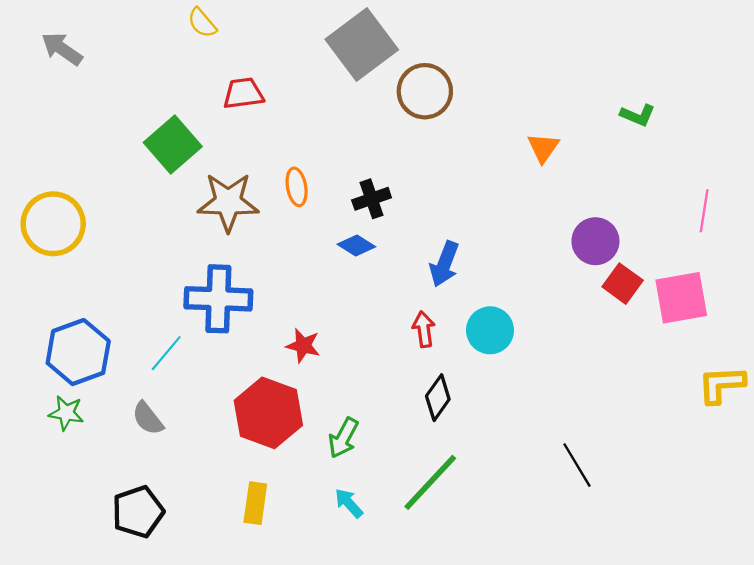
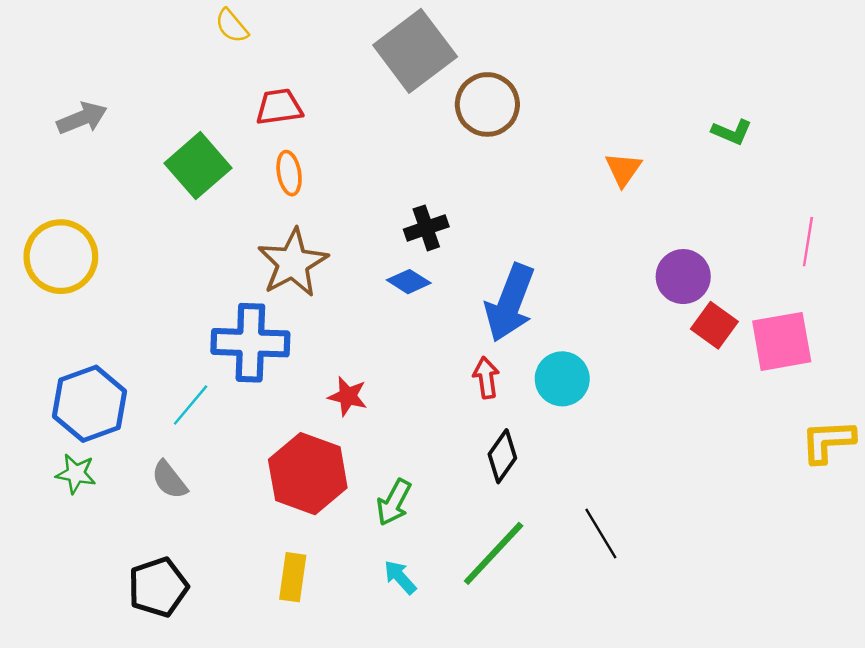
gray arrow: (62, 49) -> (82, 118), moved, turned 123
orange ellipse: (297, 187) -> (289, 173), moved
brown star: (228, 202) -> (293, 263), moved, turned -30
blue arrow: (444, 264) -> (510, 303), size x1.5
black line: (577, 465) -> (601, 534), moved

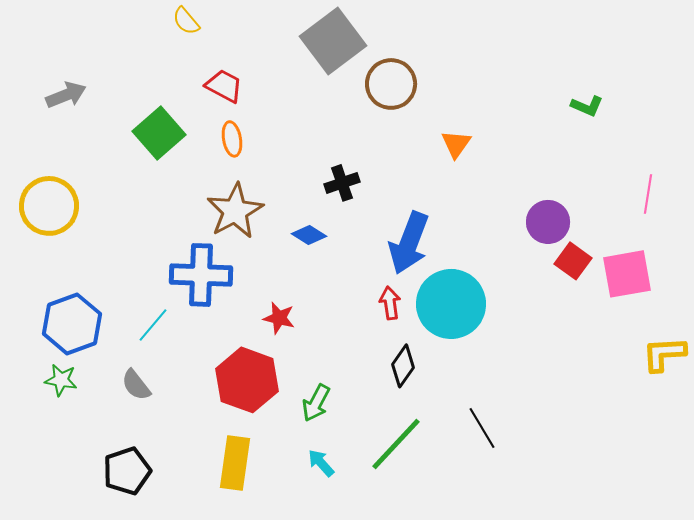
red trapezoid: (279, 107) -> (224, 86), turned 36
orange triangle: (623, 169) -> (456, 144), moved
blue diamond: (409, 282) -> (309, 235), moved
cyan circle: (562, 379) -> (451, 304), size x1.6
yellow rectangle: (293, 577) -> (235, 463), size x1.4

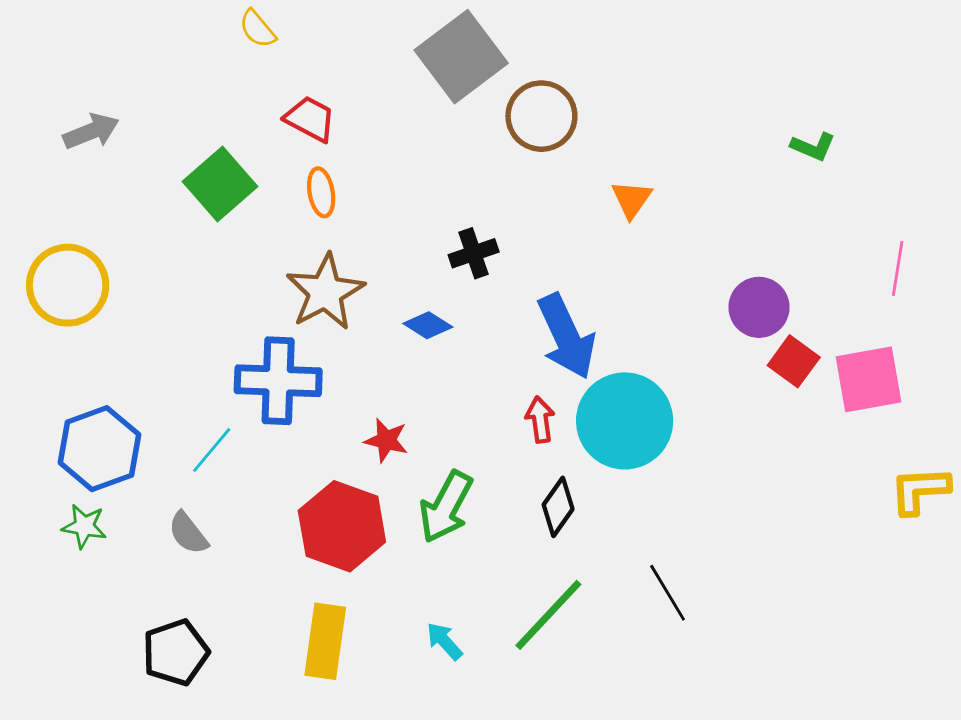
blue arrow: (409, 243) -> (566, 336), turned -46
green arrow: (316, 403) -> (446, 507), moved, size x1.4

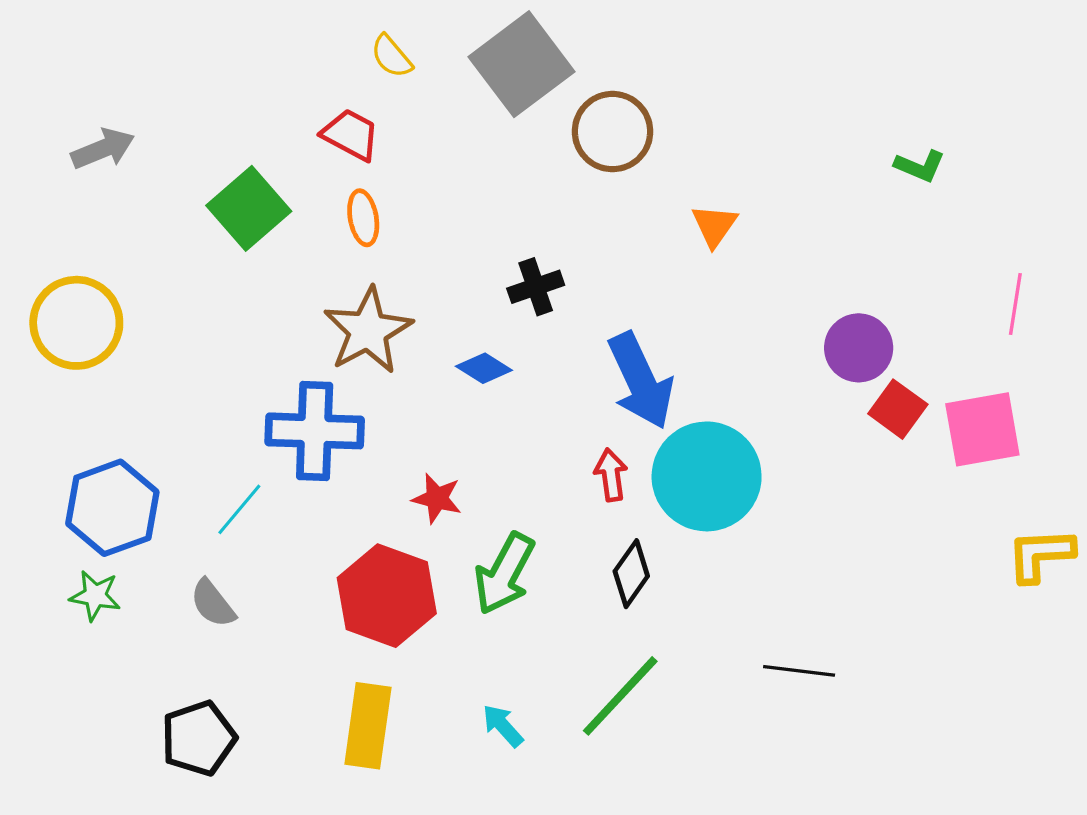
yellow semicircle: (257, 29) -> (391, 56), moved
black line: (668, 593) -> (799, 671), moved, turned -52

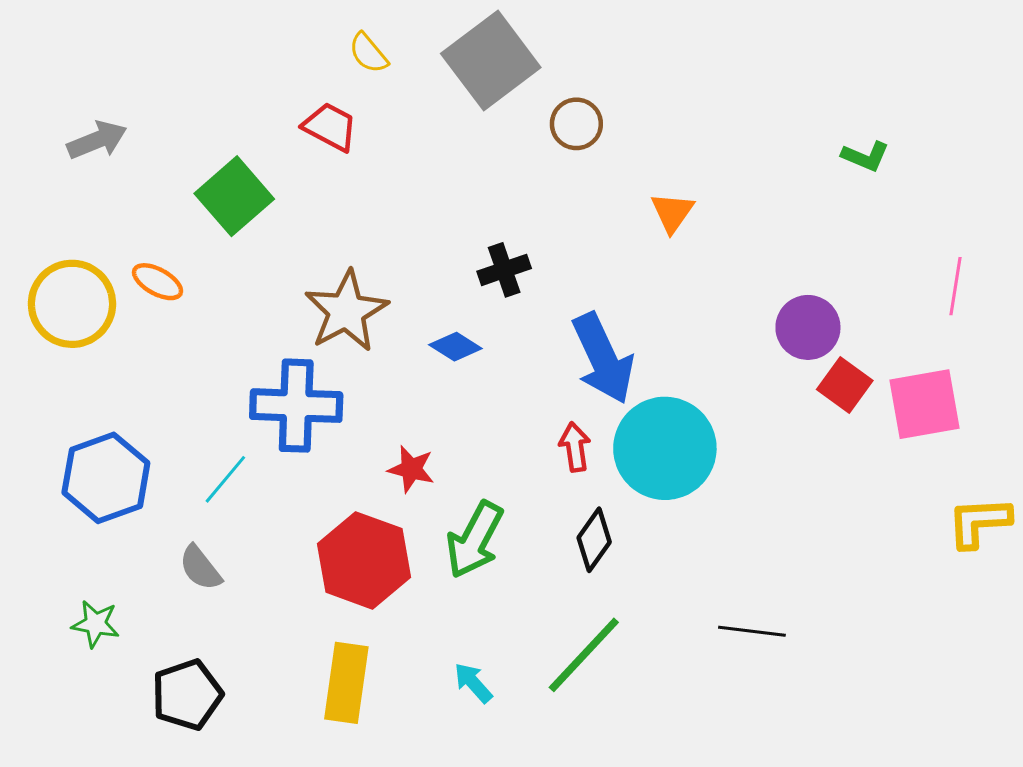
brown circle: (612, 132) -> (576, 124), size x0.7
orange ellipse: (363, 218) -> (158, 282), moved, turned -51
green star: (95, 596) -> (96, 624), moved

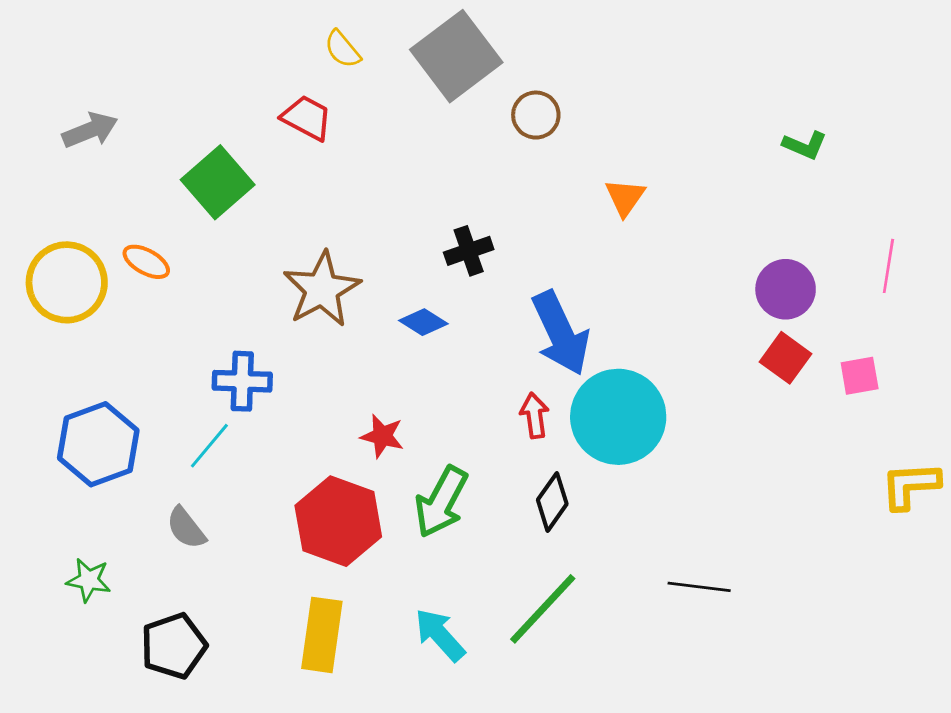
purple circle: (808, 327) -> (786, 289), moved
pink square: (924, 404) -> (860, 376), size x0.6
blue cross: (296, 406) -> (242, 381), moved, size x0.7
cyan arrow: (473, 683) -> (440, 635), size x1.4

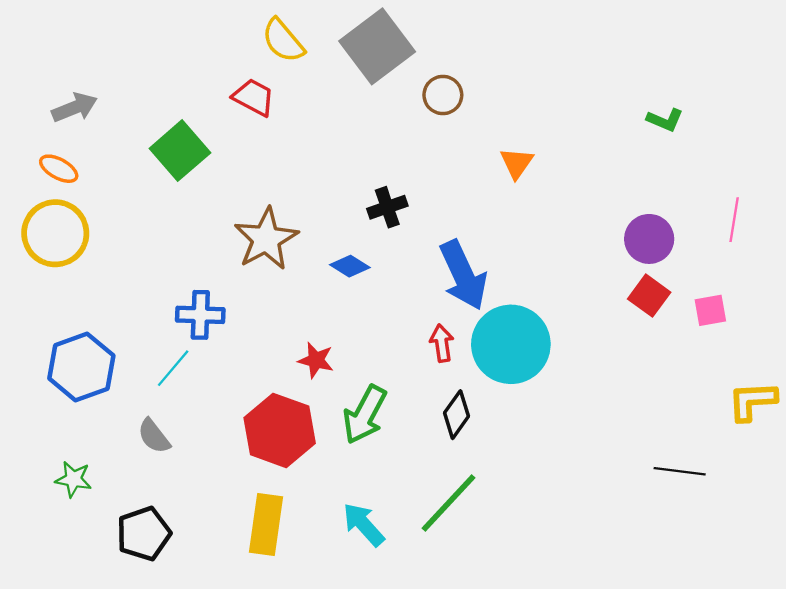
yellow semicircle: (342, 49) -> (283, 41), size x1.4
orange ellipse: (146, 262) -> (59, 169), moved
black line: (699, 587) -> (680, 471), moved

